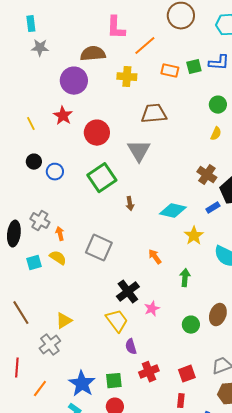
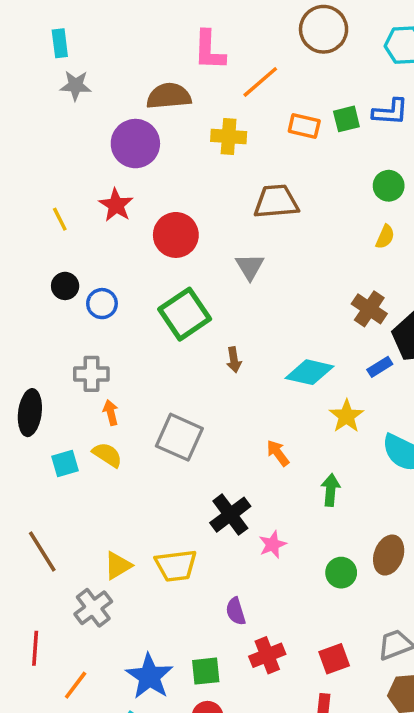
gray triangle: (139, 151) -> (250, 267), size x0.7
gray cross: (40, 221) -> (91, 374), moved, turned -30
yellow trapezoid: (117, 321) -> (176, 566), moved, turned 120

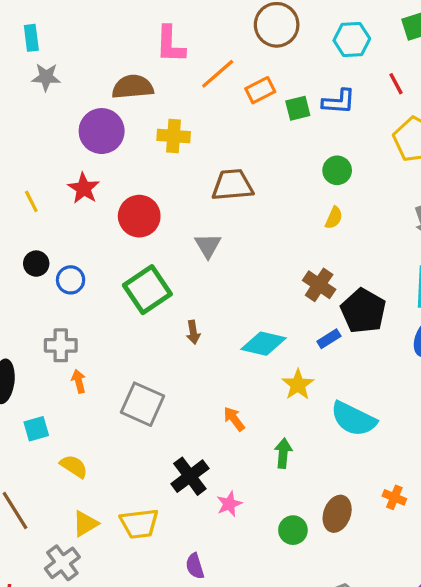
orange rectangle: (304, 126) -> (260, 90), moved, turned -40
yellow cross: (229, 136) -> (174, 136), moved
yellow semicircle: (107, 455) -> (74, 466), moved

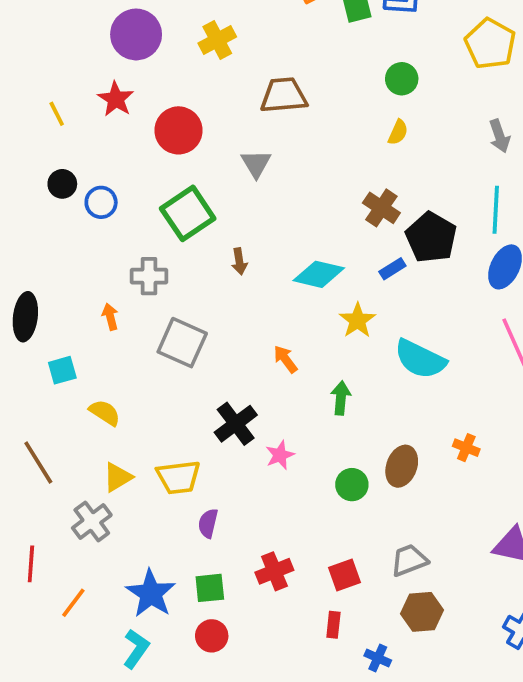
yellow cross: (174, 136) -> (217, 40), turned -32
gray cross: (61, 345) -> (149, 276), moved
purple semicircle: (195, 566) -> (208, 523), moved, turned 30

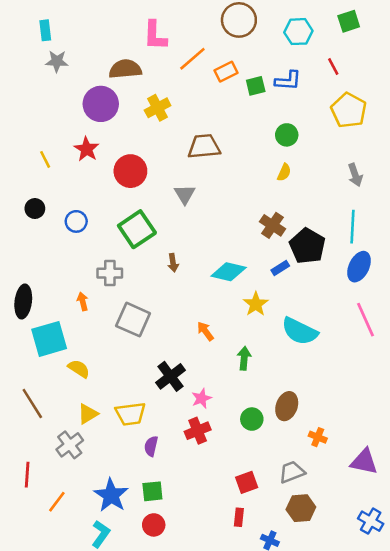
black circle: (62, 184) -> (35, 209), moved
cyan square: (62, 370) -> (49, 339), size x1.8
orange cross: (466, 448) -> (318, 437), moved
red cross: (274, 571) -> (198, 431), moved

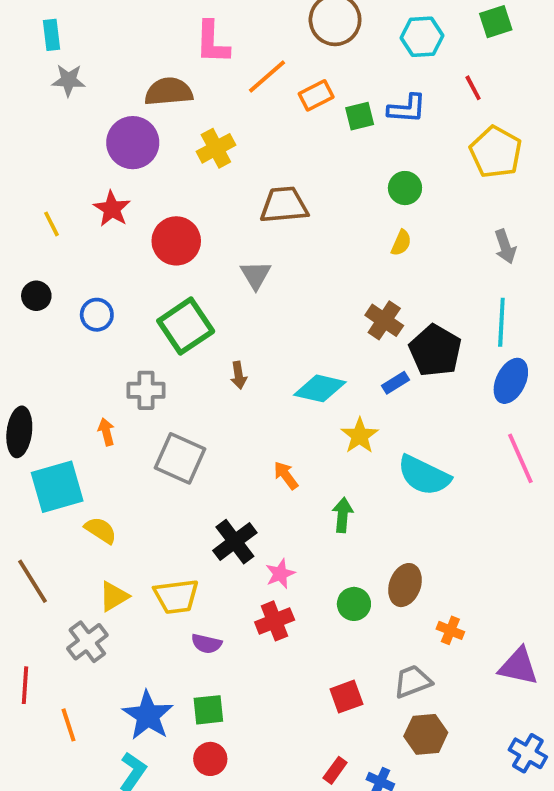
purple semicircle: (151, 446) -> (206, 644), turned -90
orange line: (57, 502) -> (68, 725), turned -55
red rectangle: (239, 517) -> (335, 770), moved, turned 30

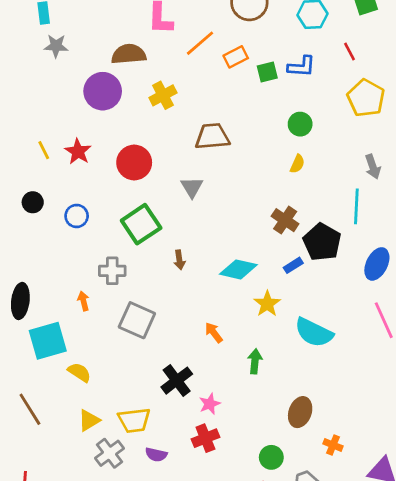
red star: (112, 209) -> (78, 152), moved
cyan line: (501, 322) -> (356, 206), moved
green circle: (354, 604) -> (271, 457), moved
gray cross: (87, 642) -> (109, 453), moved

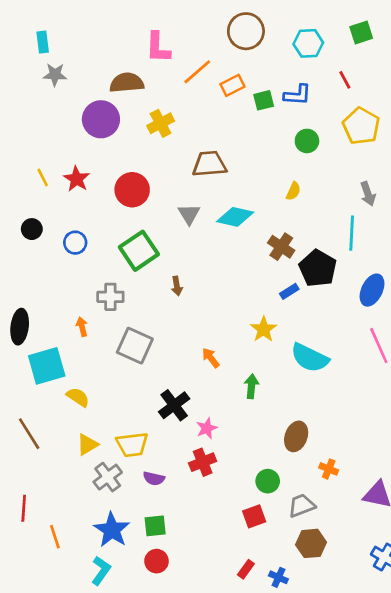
green circle: (300, 124) -> (307, 141), moved
cyan diamond: (238, 269) -> (235, 217), moved

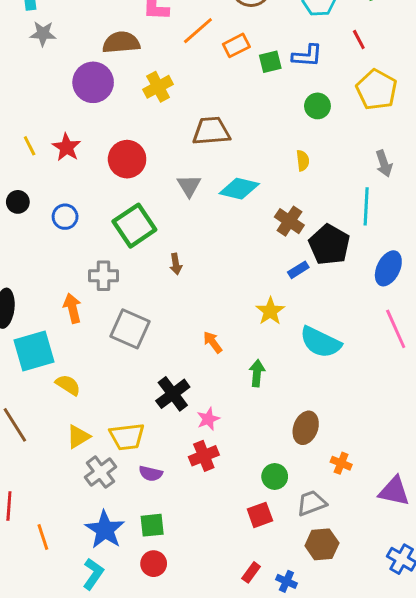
yellow semicircle: (293, 191) -> (303, 161), turned -30
orange arrow: (82, 327) -> (72, 308), size x1.4

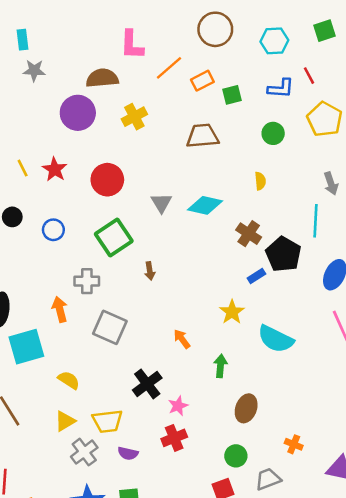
blue L-shape: (307, 56) -> (281, 88), moved
brown trapezoid: (211, 131) -> (202, 136), moved
yellow semicircle: (68, 385) -> (69, 380), moved
brown ellipse: (306, 428) -> (246, 408), moved

